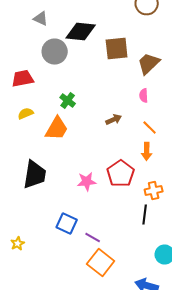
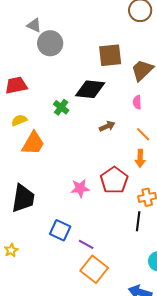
black diamond: (81, 32) -> (90, 89), moved
gray circle: (55, 52) -> (50, 43), moved
orange trapezoid: (57, 128) -> (33, 143), moved
black trapezoid: (35, 174) -> (23, 198), moved

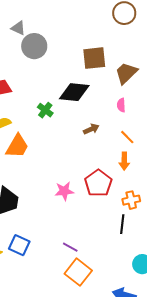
blue square: (60, 230) -> (19, 245), moved

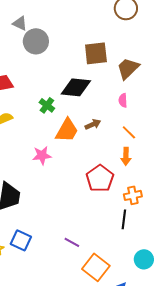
orange trapezoid: (17, 146) -> (67, 130), moved
pink star: (64, 191) -> (42, 155), moved
orange square: (78, 272) -> (96, 267), moved

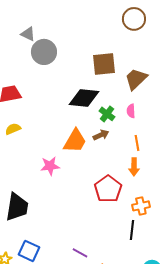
green cross: (47, 105) -> (107, 114), moved
orange line: (129, 132) -> (137, 143), turned 35

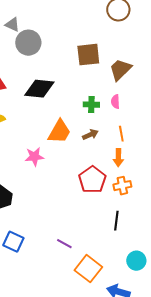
black diamond: (84, 98) -> (39, 89), moved
green cross: (107, 114) -> (91, 105), turned -35
brown arrow: (101, 135) -> (90, 135), moved
orange cross: (141, 206) -> (122, 186), moved

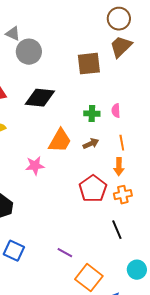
brown trapezoid: (120, 70) -> (121, 47), moved
black line: (116, 221) -> (117, 230), turned -30

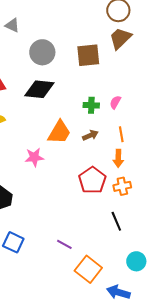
gray circle: (29, 52) -> (42, 52), moved
pink semicircle: (116, 111) -> (115, 102), turned 32

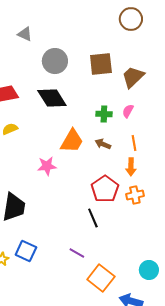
brown trapezoid: (120, 38) -> (133, 77), moved
black diamond: (39, 89) -> (52, 98), turned 52
brown arrow: (90, 135) -> (103, 144), turned -133
black line: (116, 221) -> (93, 218), moved

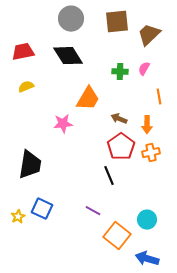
orange line: (134, 143) -> (159, 97), moved
brown arrow: (103, 144) -> (119, 119), moved
cyan circle: (149, 270) -> (147, 220), moved

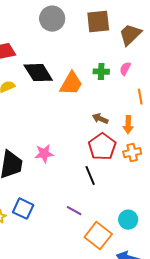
black diamond: (68, 56) -> (38, 73), moved
orange trapezoid: (88, 99) -> (71, 84), moved
pink star: (63, 124) -> (44, 154), moved

